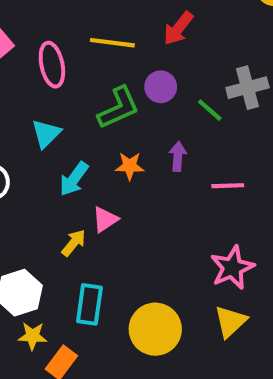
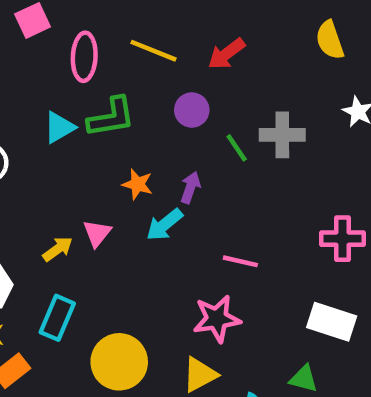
green L-shape: (119, 108) -> (111, 117), moved
cyan arrow: (74, 179) -> (164, 225), moved
pink line: (228, 186) -> (240, 261), moved
pink triangle: (105, 219) -> (97, 233), turned -32

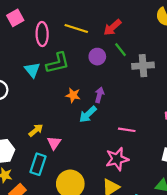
cyan triangle: (59, 127) -> (32, 70), turned -35
green line: (237, 148) -> (121, 50), moved
pink triangle: (97, 233) -> (54, 143), moved

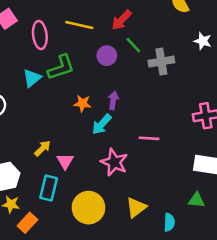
cyan triangle: (32, 70) -> (32, 78), turned 35
pink star: (117, 159) -> (114, 162), moved, turned -30

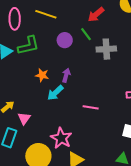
red arrow: (122, 20) -> (96, 15), moved
pink star: (114, 162) -> (61, 138), moved

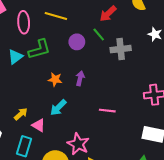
cyan arrow: (55, 93) -> (58, 108), moved
pink triangle: (24, 118) -> (39, 125), turned -32

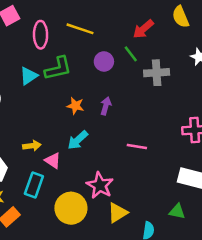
yellow arrow: (21, 114) -> (32, 146), turned 32

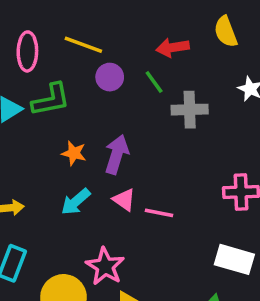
red arrow: (143, 29) -> (173, 48), turned 30
purple circle: (104, 61) -> (110, 77), moved
purple arrow: (106, 106) -> (117, 154), size x1.5
pink triangle: (53, 161) -> (124, 200), moved

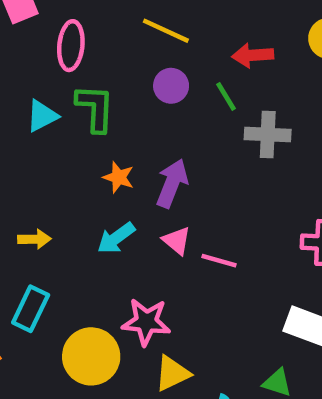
yellow line: (83, 45) -> (166, 31), moved
green L-shape: (51, 100) -> (95, 108), turned -81
pink star: (105, 266) -> (146, 322), turned -30

